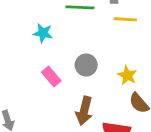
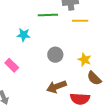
pink rectangle: (51, 76) -> (12, 65), moved
brown arrow: (84, 111) -> (56, 87), turned 60

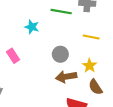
yellow line: (80, 21) -> (91, 37), moved
brown arrow: (56, 87) -> (66, 77), moved

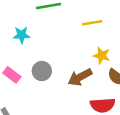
gray circle: (60, 54) -> (42, 71), moved

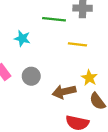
yellow line: (92, 23) -> (77, 44), moved

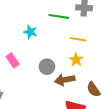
gray circle: (31, 76) -> (47, 67), moved
yellow star: (89, 78) -> (76, 60), moved

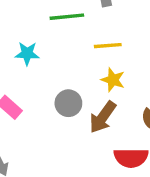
brown arrow: (65, 80) -> (103, 117), turned -30

